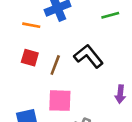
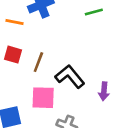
black L-shape: (88, 56) -> (70, 77), moved

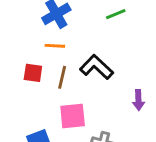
orange line: (15, 22) -> (55, 46), moved
black L-shape: (70, 77) -> (96, 67), moved

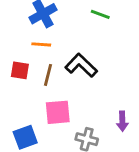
green line: (116, 14) -> (100, 14), turned 42
purple arrow: (138, 100) -> (122, 121), moved

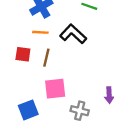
black L-shape: (81, 65) -> (73, 34), moved

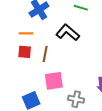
orange line: (40, 32) -> (26, 33), moved

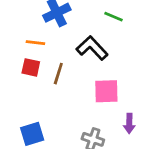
pink square: (54, 81) -> (106, 91), moved

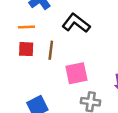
pink square: (106, 91) -> (76, 73), moved

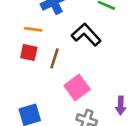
pink square: (76, 73) -> (77, 87), turned -35

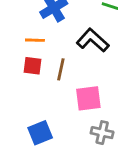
pink square: (77, 87) -> (88, 98), turned 35

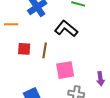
orange line: (35, 40) -> (11, 24), moved

